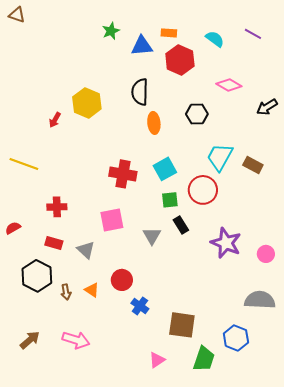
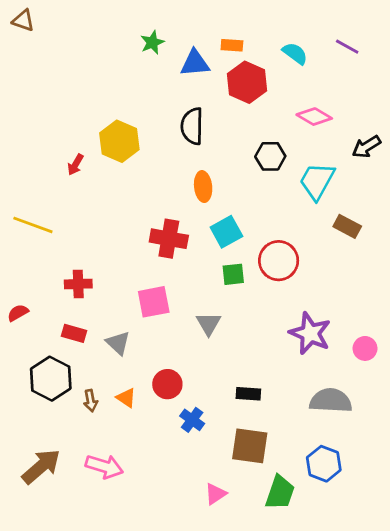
orange ellipse: (154, 123) -> (203, 187), moved
cyan trapezoid: (220, 157) -> (317, 181), moved
black rectangle: (181, 225) -> (248, 394), moved, turned -54
gray semicircle: (260, 300) -> (331, 401), moved
brown arrow: (30, 340) -> (41, 466), size x1.4

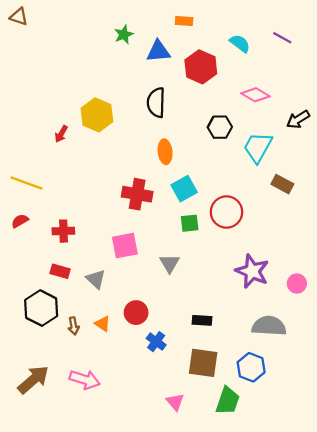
orange rectangle: (232, 45) -> (184, 21), moved
red semicircle: (18, 313) -> (20, 221), moved
blue hexagon: (324, 464) -> (251, 367), moved
pink triangle: (215, 494) -> (175, 402), turned -36

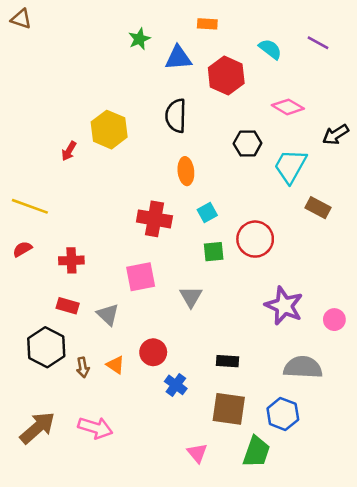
cyan square: (184, 189) -> (207, 213), size x0.7

